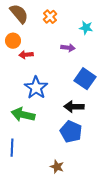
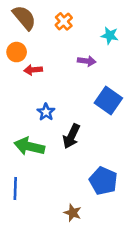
blue star: (36, 88) -> (46, 112), size x0.6
black arrow: (74, 107) -> (71, 136), moved, turned -66
blue pentagon: (71, 132) -> (103, 181), moved

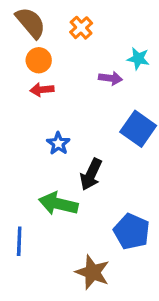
cyan star: (110, 35) -> (138, 59), moved
orange circle: (17, 52) -> (39, 60), moved
green arrow: (29, 146) -> (58, 204), moved
brown star: (73, 213) -> (93, 272), size x1.5

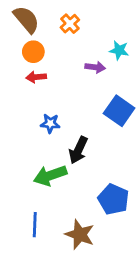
blue star: (58, 143) -> (50, 123), turned -30
green arrow: (58, 204) -> (50, 175), turned -32
blue line: (19, 241) -> (35, 225), moved

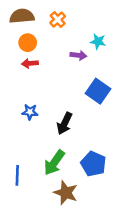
brown semicircle: (26, 19) -> (22, 16), turned -55
blue star: (50, 123) -> (30, 112), moved
green arrow: (50, 175) -> (54, 163), moved, turned -36
blue line: (35, 225) -> (17, 175), moved

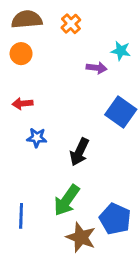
orange circle: (28, 43) -> (21, 54), moved
red arrow: (30, 63) -> (22, 103), moved
blue pentagon: (93, 164) -> (115, 219), moved

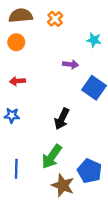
purple arrow: (97, 68) -> (71, 64), moved
blue star: (37, 138) -> (12, 115), moved

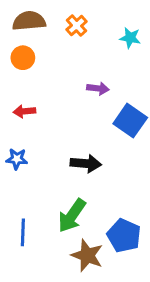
cyan star: (94, 40) -> (130, 38), moved
black arrow: (62, 119) -> (86, 163), turned -110

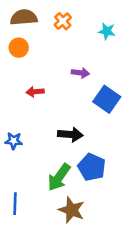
red arrow: (24, 111) -> (35, 92), moved
blue star: (17, 159) -> (14, 141), moved
blue line: (23, 232) -> (15, 204), moved
blue pentagon: (124, 236) -> (92, 167), moved

